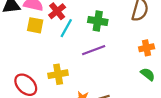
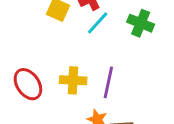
purple line: (94, 50) -> (108, 82), moved, turned -70

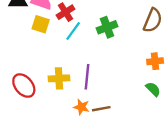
green cross: (141, 23) -> (107, 27), turned -36

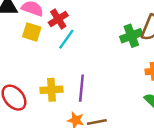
green cross: (107, 27) -> (131, 36), moved

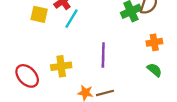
purple line: (81, 88) -> (103, 55), moved

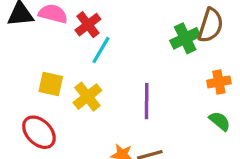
yellow square: (39, 14) -> (51, 84), moved
yellow cross: (61, 66) -> (87, 97), moved, turned -30

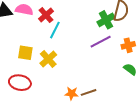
purple line: (147, 101) -> (101, 42), moved, turned 65
red ellipse: (39, 132) -> (20, 83), turned -30

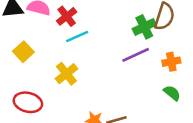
cyan line: (55, 30) -> (77, 36), turned 36
yellow square: (25, 53) -> (23, 52), moved, turned 35

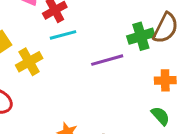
purple line: (136, 55) -> (107, 60), moved
yellow cross: (66, 74) -> (29, 62), moved

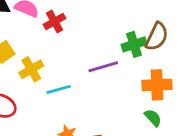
cyan line: (63, 35) -> (59, 89), moved
orange cross: (165, 80) -> (157, 85), size x1.5

